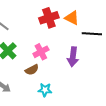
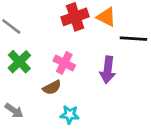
pink cross: (41, 52) -> (64, 63), turned -35

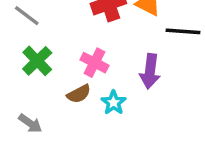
cyan star: (70, 115) -> (114, 103), moved, turned 30

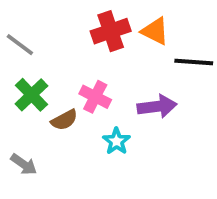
purple arrow: (150, 71) -> (157, 106), turned -104
brown semicircle: (79, 94) -> (64, 120), moved

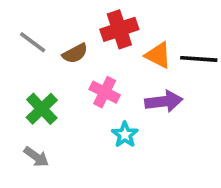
orange triangle: (155, 31) -> (158, 55), moved
green cross: (31, 95) -> (42, 109), moved
brown semicircle: (64, 120) -> (75, 53), moved

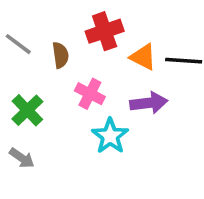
brown semicircle: (75, 53) -> (60, 55), turned -70
cyan star: (125, 135) -> (110, 136), size x1.4

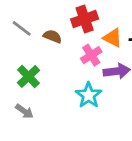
brown semicircle: (60, 55) -> (52, 36), turned -60
pink cross: (90, 94) -> (91, 55), moved, turned 30

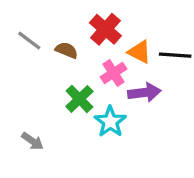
red cross: (85, 19) -> (105, 29), turned -30
green cross: (28, 77) -> (79, 99), moved

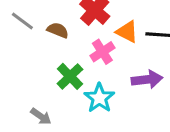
purple arrow: (144, 92) -> (147, 79), moved
gray arrow: (32, 141) -> (41, 116), moved

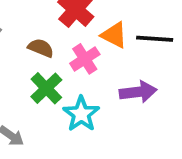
brown semicircle: (58, 30) -> (41, 48), moved

